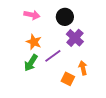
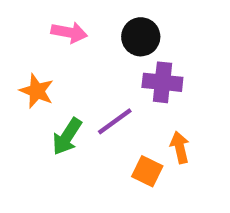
purple cross: (75, 38) -> (162, 82), turned -36
orange star: (34, 42) -> (37, 91), moved

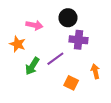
pink arrow: (69, 32) -> (34, 25), moved
orange arrow: (180, 147) -> (95, 71), moved

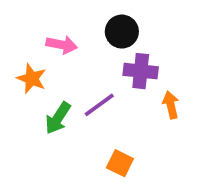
orange arrow: (95, 71) -> (171, 105), moved
orange square: (71, 83) -> (120, 163), moved

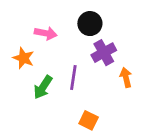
purple cross: (141, 71) -> (104, 53), turned -35
purple line: (99, 105) -> (73, 77), turned -45

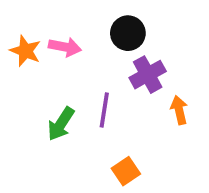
orange star: (24, 58) -> (25, 51), moved
orange square: (89, 120) -> (126, 171), turned 30

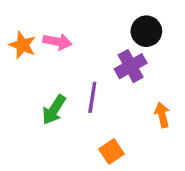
black circle: (128, 33) -> (146, 31), moved
orange arrow: (179, 110) -> (162, 115), moved

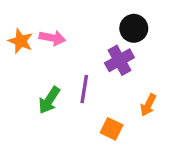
orange arrow: (162, 115) -> (148, 105), turned -140
orange square: (111, 152) -> (111, 129), moved, turned -30

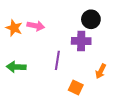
purple cross: (119, 60) -> (81, 41), turned 30
green arrow: (49, 100) -> (16, 67), moved, turned 60

